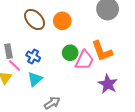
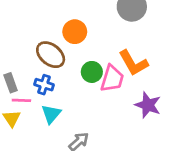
brown ellipse: (35, 20) -> (51, 55), moved
pink line: (15, 66) -> (21, 100), turned -32

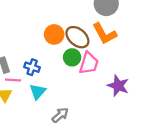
orange circle: (75, 32) -> (54, 34), moved
brown ellipse: (51, 55) -> (77, 37), moved
orange L-shape: (133, 63) -> (104, 34), moved

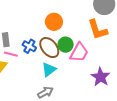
brown ellipse: (77, 37) -> (49, 48), moved
cyan triangle: (38, 92) -> (49, 70), moved

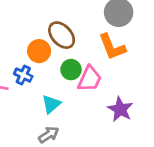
orange circle: (54, 22) -> (39, 51), moved
brown ellipse: (49, 48) -> (62, 35), moved

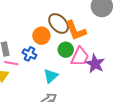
orange L-shape: (112, 47) -> (76, 30), moved
purple star: (120, 109) -> (95, 64), moved

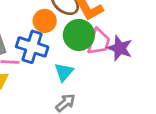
green circle: (66, 50) -> (79, 35), size x1.5
blue cross: (29, 54) -> (32, 47), size x1.6

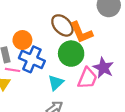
orange circle: (45, 21) -> (22, 40), moved
pink trapezoid: (99, 42) -> (87, 78), moved

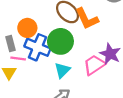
green circle: (71, 54) -> (60, 41), moved
pink trapezoid: (87, 78) -> (94, 65), turned -145

